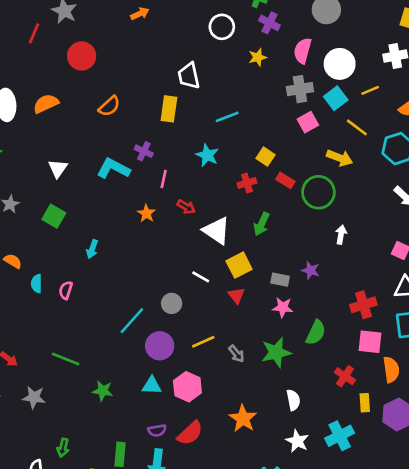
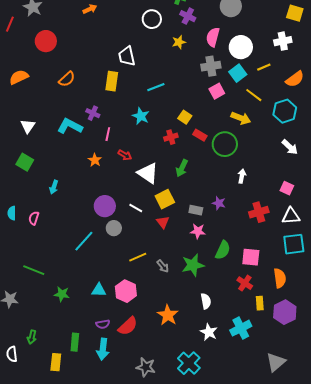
red cross: (363, 305) -> (259, 212), moved
pink square: (370, 342) -> (251, 257), moved
purple circle: (160, 346) -> (105, 206), moved

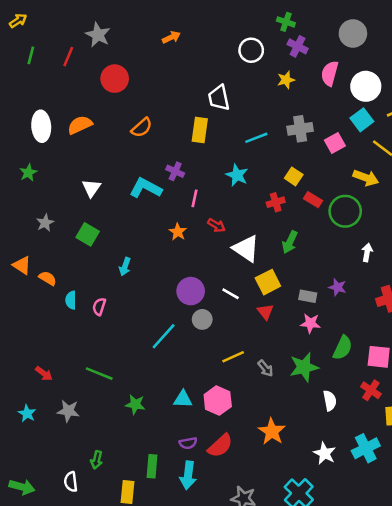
gray cross: (211, 66) -> (300, 129), moved
white semicircle: (206, 301) -> (330, 401), moved

